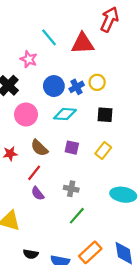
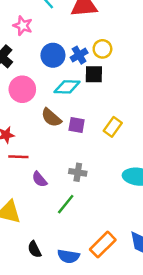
black square: (105, 115) -> (94, 74), moved
brown semicircle: (39, 148) -> (51, 118), moved
red line: (34, 173) -> (18, 157), moved, turned 56
green line: (77, 216) -> (66, 204), moved
black semicircle: (31, 254) -> (34, 249), turned 56

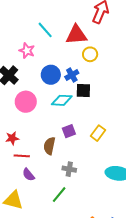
yellow circle: (102, 49) -> (90, 54), moved
brown semicircle: (51, 118) -> (49, 146), moved, turned 60
purple square: (77, 125) -> (69, 131), turned -32
purple semicircle: (40, 179) -> (28, 175), moved

